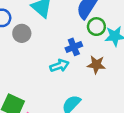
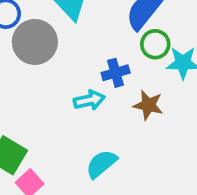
gray circle: (22, 33) -> (35, 42), size x1.5

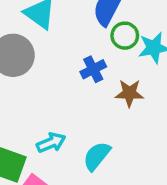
cyan arrow: (89, 100) -> (51, 143), moved

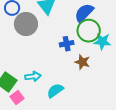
green circle: (125, 36) -> (89, 31), size x1.5

